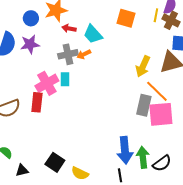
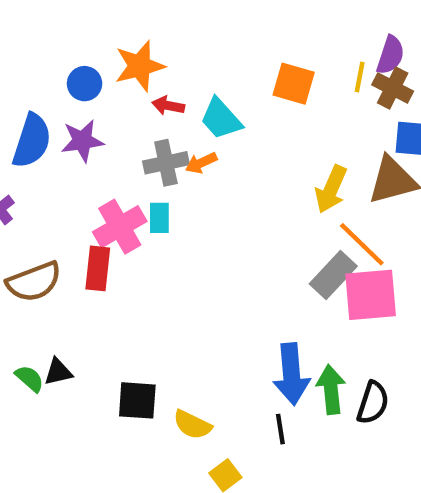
gray rectangle: (144, 105) -> (333, 275), turned 30
black square: (55, 162) -> (137, 400), turned -30
black semicircle: (162, 163) -> (373, 403), turned -36
black triangle: (22, 170) -> (58, 372), moved

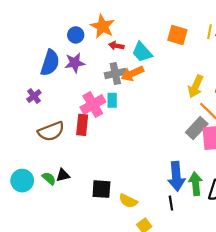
orange star: (140, 66) -> (102, 26), turned -30
orange arrow: (201, 163) -> (132, 74), size x1.5

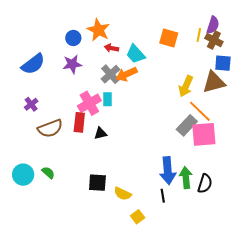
blue semicircle: (50, 63) -> (33, 64), moved, turned 35
gray cross: (115, 74) -> (110, 74), turned -30
purple cross: (34, 96) -> (31, 104), moved
black triangle: (63, 175) -> (100, 133), moved

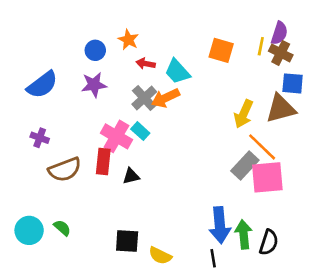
orange star: (98, 30) -> (128, 40), size x0.7
cyan rectangle: (107, 99) -> (140, 131), turned -48
pink cross: (89, 103) -> (116, 136), turned -30
purple cross: (31, 104) -> (40, 138), turned -32

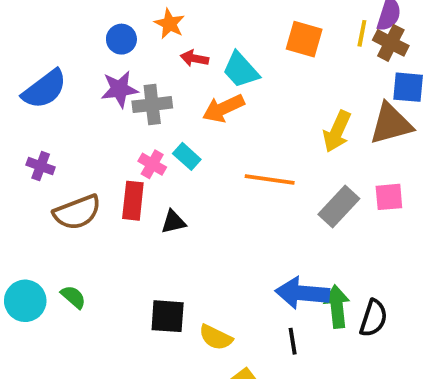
gray cross: (144, 98) -> (152, 105), moved, turned 35
pink cross: (116, 136) -> (152, 164), size x0.6
orange line: (262, 147) -> (270, 180), moved, turned -36
pink square: (267, 177) -> (389, 197), moved, size x0.6
blue arrow: (220, 225) -> (302, 293), turned 100

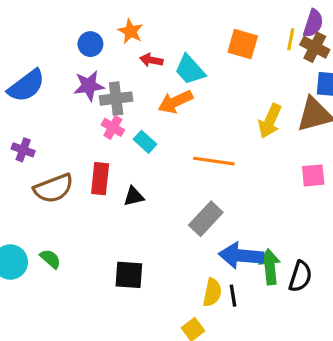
pink cross: (152, 164) -> (113, 127), moved
gray rectangle: (339, 207) -> (206, 219), moved
yellow semicircle: (216, 337) -> (212, 292), moved, turned -104

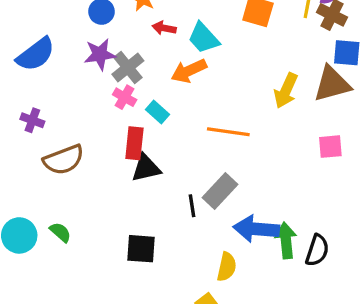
gray cross: (116, 99) -> (128, 68), turned -32
red rectangle: (100, 179) -> (134, 143), moved
black triangle: (134, 196) -> (146, 168), size x1.4
black line: (233, 296) -> (192, 206), moved

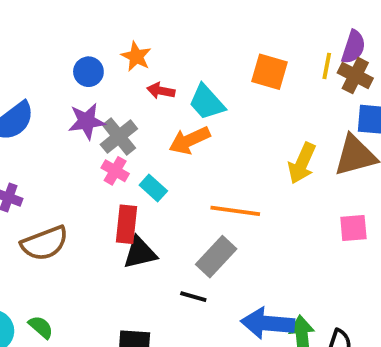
gray rectangle: (220, 191) -> (216, 257), moved
black line: (192, 206) -> (193, 297), turned -65

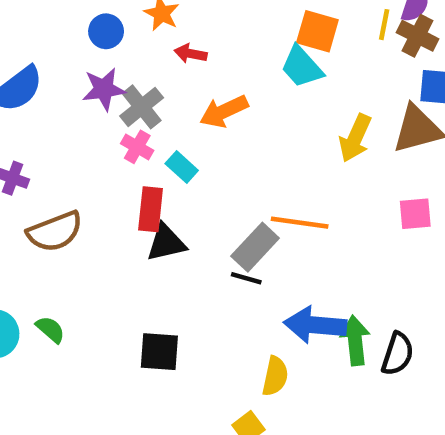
cyan trapezoid: (207, 102) -> (302, 67), moved
orange line: (235, 211) -> (300, 223), moved
black line: (193, 297) -> (246, 278), moved

